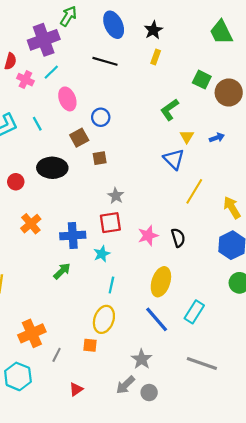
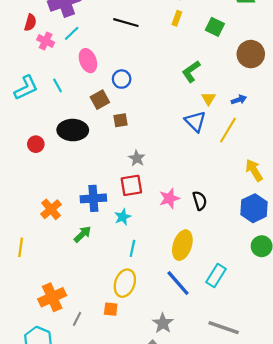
green square: (202, 80) -> (215, 27), moved
yellow line: (194, 191) -> (228, 130), moved
orange cross: (31, 224) -> (51, 209), moved

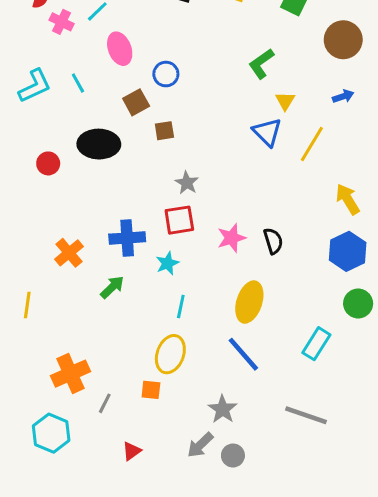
blue arrow: (239, 100) -> (343, 96), moved
cyan rectangle: (216, 276) -> (316, 344), moved

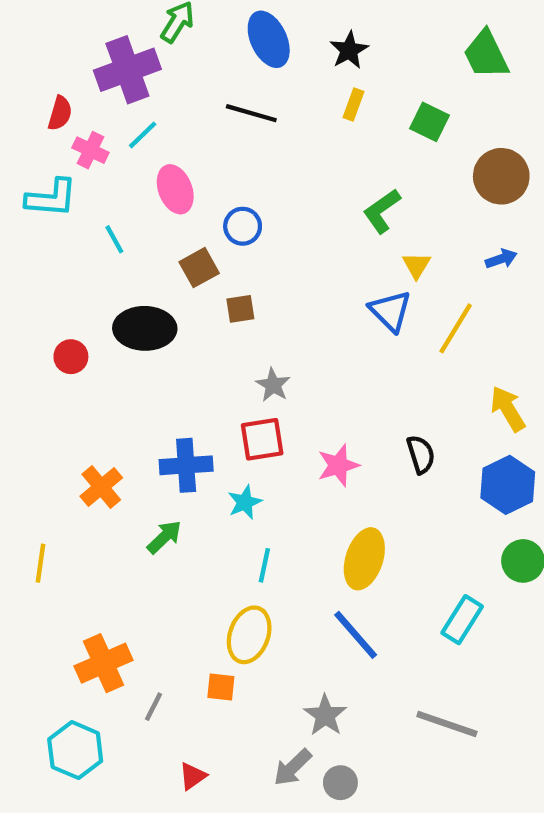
cyan L-shape: (35, 86) -> (51, 198), moved, turned 30
black semicircle: (273, 241) -> (421, 454), moved

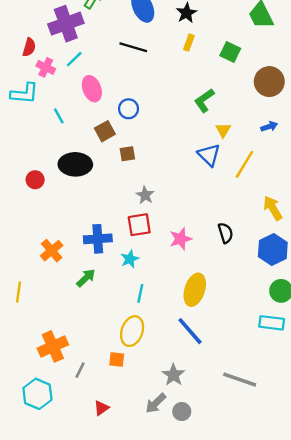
cyan rectangle: (462, 620) -> (272, 323), moved, turned 65

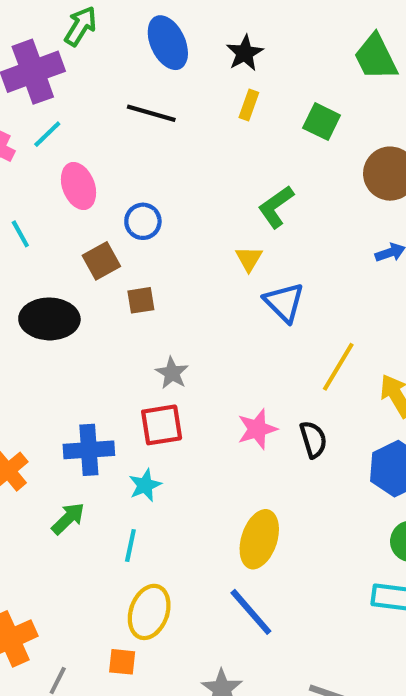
yellow triangle: (223, 130) -> (249, 259), moved
yellow line: (244, 164) -> (338, 367), moved
pink star: (181, 239) -> (257, 429), moved
cyan line: (140, 293) -> (130, 545), moved

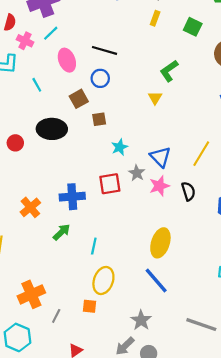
black line: (151, 113) -> (105, 50), moved
blue triangle: (284, 302) -> (160, 157), moved
gray star: (172, 373) -> (137, 173), moved
cyan star: (145, 485) -> (120, 147), moved

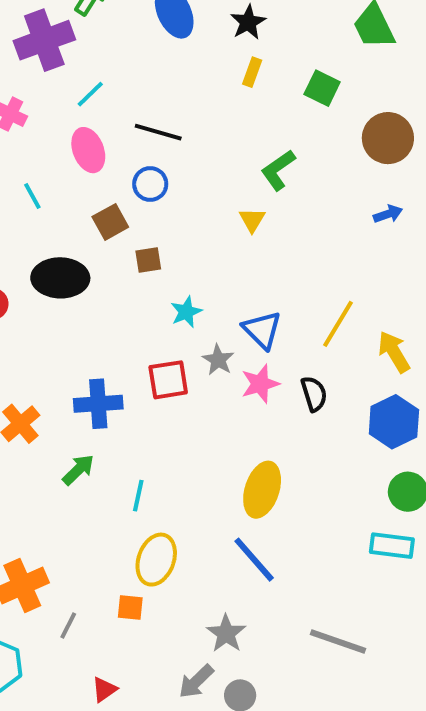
cyan line: (51, 33) -> (90, 94), moved

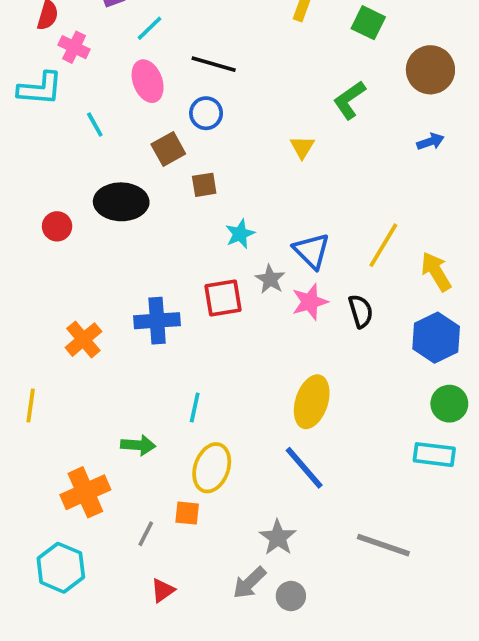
green L-shape: (278, 170) -> (349, 100), moved
green arrow: (78, 470) -> (138, 445), moved, turned 48
gray line: (68, 626) -> (146, 534), moved

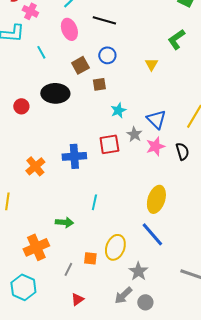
blue circle: (206, 113) -> (107, 55), moved
yellow ellipse: (212, 468) -> (115, 247), moved

